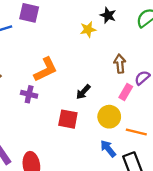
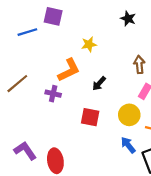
yellow star: (88, 29) -> (89, 44), moved
black arrow: (83, 92) -> (99, 84), moved

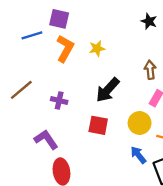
black star: (128, 19) -> (149, 21), moved
orange L-shape: (69, 70) -> (65, 48), moved, turned -35
black arrow: (99, 84) -> (108, 90), size x1.6
purple L-shape: (25, 151) -> (46, 140), moved

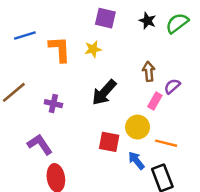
purple square: (59, 19) -> (105, 18), moved
orange L-shape: (65, 48) -> (60, 49), turned -32
red square: (98, 125) -> (109, 142), moved

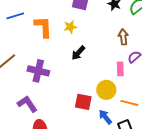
brown arrow: (149, 71) -> (123, 37), moved
black arrow: (104, 92) -> (78, 53), moved, size x0.7
pink rectangle: (155, 101) -> (120, 69), turned -32
purple cross: (53, 104) -> (38, 71), size x1.5

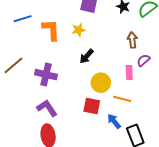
yellow circle: (106, 90) -> (101, 83), moved
orange line: (129, 103) -> (122, 99), moved
purple L-shape: (27, 104) -> (47, 108), moved

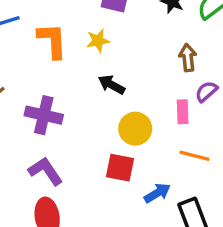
black arrow: (87, 56) -> (112, 85), turned 77
orange line: (122, 99) -> (195, 156), moved
blue arrow: (114, 121) -> (157, 193), turned 98

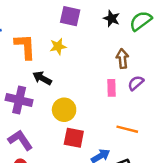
black arrow: (112, 85) -> (42, 78), moved
pink rectangle: (183, 112) -> (112, 88), moved
yellow circle: (135, 129) -> (64, 110), moved

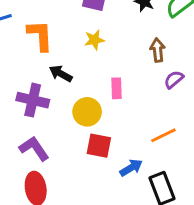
yellow star: (58, 46) -> (94, 40), moved
pink rectangle: (112, 88) -> (116, 88), moved
orange line: (127, 129) -> (163, 135), turned -40

